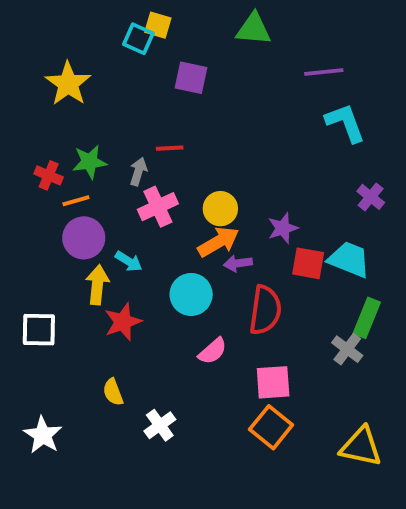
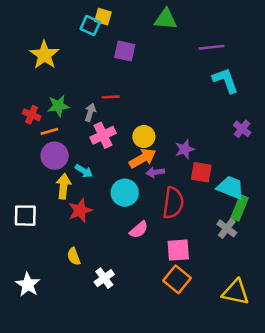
cyan trapezoid: (349, 259) -> (231, 188), moved

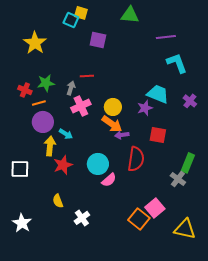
purple star: (185, 149) -> (145, 108), moved
orange arrow: (143, 158) -> (112, 124), turned 65
cyan trapezoid: (231, 188) -> (158, 94), moved
cyan circle: (125, 193) -> (98, 164), moved
pink square: (178, 250) -> (155, 208), moved, turned -36

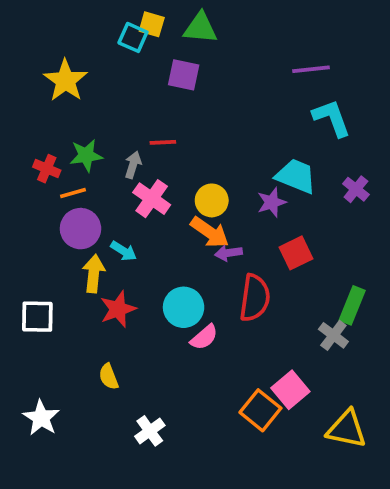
green triangle: (130, 15) -> (200, 28), moved
pink cross: (81, 106) -> (152, 199), turned -30
red square: (158, 135) -> (296, 253), turned -36
white cross: (82, 218) -> (150, 431), moved

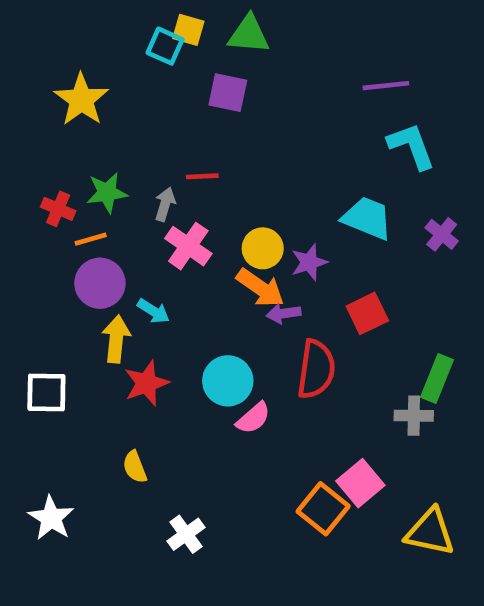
purple star: (272, 202) -> (309, 262), moved
gray cross: (333, 335) -> (414, 416), turned -36

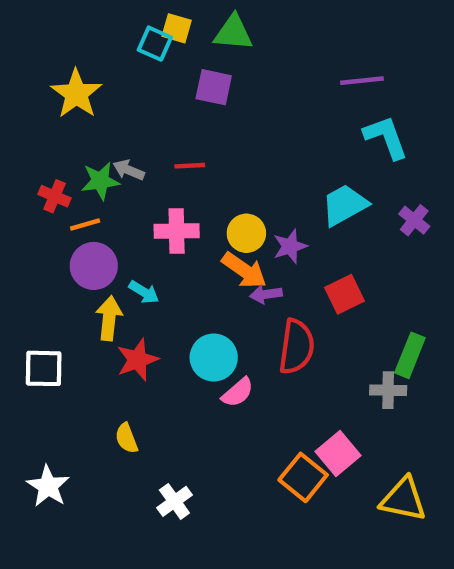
gray arrow: (165, 204) -> (129, 170), moved, turned -84
cyan trapezoid: (367, 218) -> (344, 205), turned -51
pink cross: (188, 246) -> (177, 231), turned -36

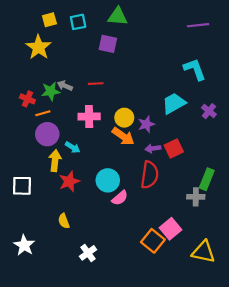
yellow square: (177, 28) -> (49, 20), moved, turned -32
cyan square: (155, 44) -> (78, 22), turned -35
purple line: (362, 81) -> (198, 25), moved
purple arrow: (266, 294) -> (153, 148), moved

